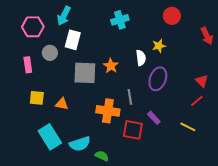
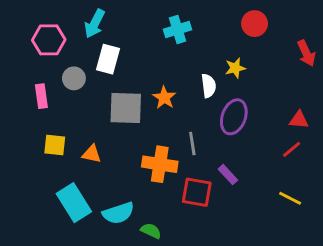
red triangle: (202, 81) -> (299, 120), turned -40
yellow line: (188, 127) -> (290, 198), moved

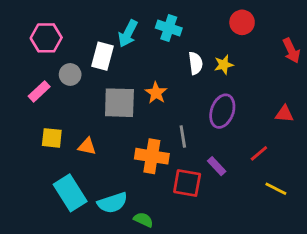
cyan arrow: (95, 24) -> (128, 34), moved
cyan cross: (178, 30) -> (169, 28), turned 35
white semicircle: (209, 86) -> (196, 63), moved
pink rectangle: (41, 96) -> (39, 91), turned 55
red line: (292, 149) -> (259, 153), moved

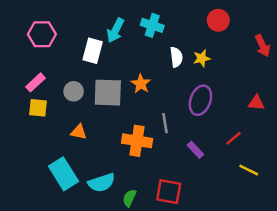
gray circle: (70, 74) -> (74, 91), moved
yellow square: (52, 138) -> (38, 108), moved
red square: (187, 183) -> (169, 192), moved
green semicircle: (143, 220) -> (129, 198), turned -90

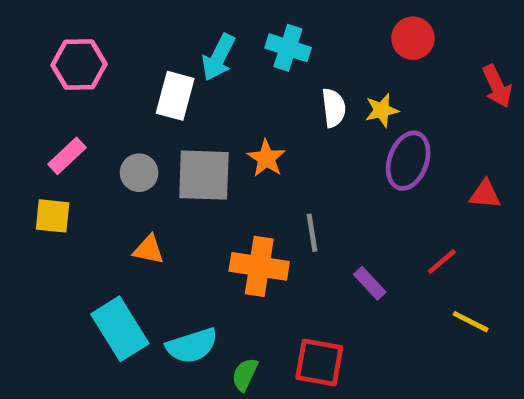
purple ellipse: (200, 100) -> (408, 161), moved
yellow square: (38, 108) -> (53, 216), moved

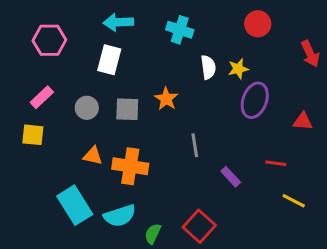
cyan arrow: (218, 57) -> (118, 22), moved, turned 60
gray square: (204, 175) -> (127, 109), size x0.7
red line: (442, 262) -> (276, 163), turned 48
orange cross: (259, 266) -> (130, 166), moved
red square: (319, 362) -> (199, 226), turned 32

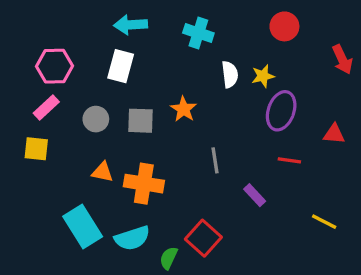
pink hexagon: (49, 40) -> (54, 66), moved
red line: (276, 163) -> (289, 160), moved
red square: (199, 226) -> (203, 238), moved

